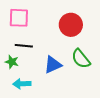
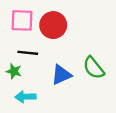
red circle: (71, 25) -> (53, 25), moved

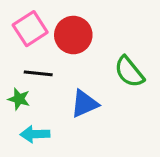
pink square: (22, 20) -> (30, 29), turned -35
green semicircle: (94, 68) -> (129, 72), moved

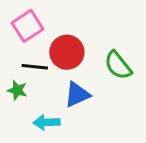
red circle: (73, 35) -> (67, 52), moved
cyan arrow: (35, 134) -> (46, 122), moved

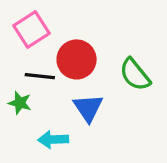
blue triangle: (77, 95) -> (88, 108), turned -40

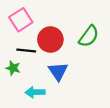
green semicircle: (135, 74) -> (89, 36), moved, turned -105

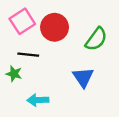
red circle: (50, 40) -> (55, 27), moved
blue triangle: (58, 71) -> (83, 77), moved

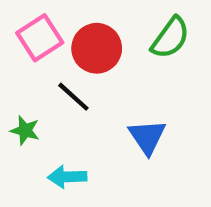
green semicircle: (96, 39) -> (170, 38), moved
black line: (28, 55) -> (73, 97), moved, turned 36

